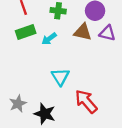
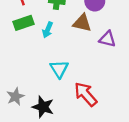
purple triangle: (107, 33) -> (107, 39), moved
cyan arrow: (49, 39) -> (48, 30), turned -32

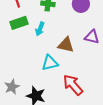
brown triangle: (82, 23) -> (66, 45), moved
cyan triangle: (59, 69) -> (50, 63), turned 48

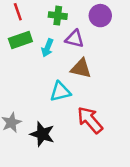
purple triangle: (92, 37) -> (75, 39), moved

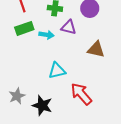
cyan arrow: (47, 48) -> (46, 35), turned -104
brown triangle: (81, 68) -> (96, 50), moved

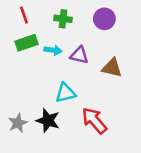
purple triangle: (69, 27) -> (79, 55), moved
black star: (42, 105) -> (48, 121), moved

